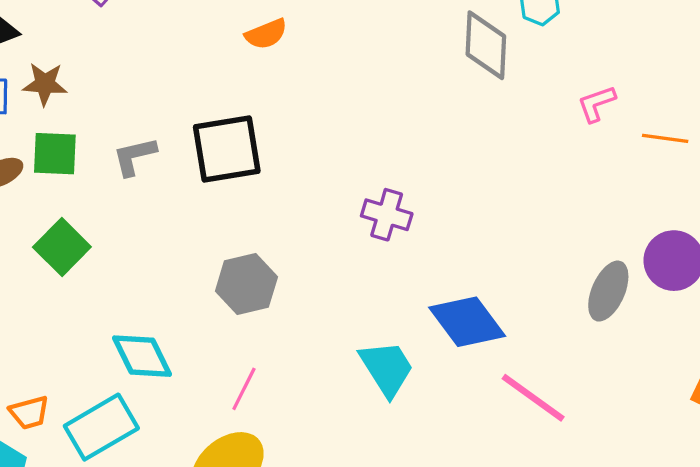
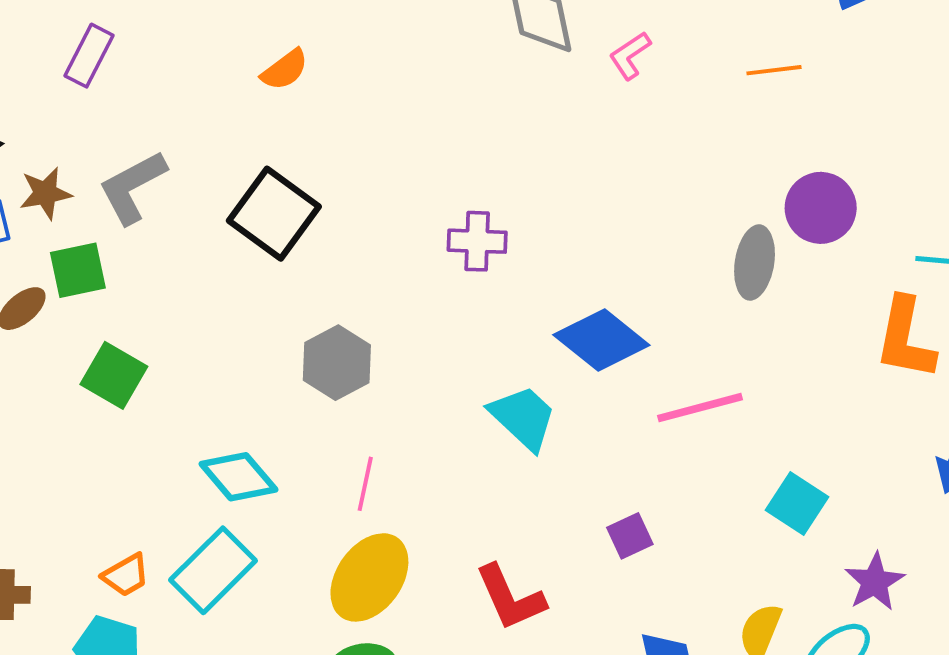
pink L-shape: (597, 104) -> (630, 56), moved
black square: (227, 149) -> (274, 214), turned -30
gray L-shape: (134, 156) -> (133, 187), moved, size x1.4
pink line: (533, 398) -> (700, 408), turned -36

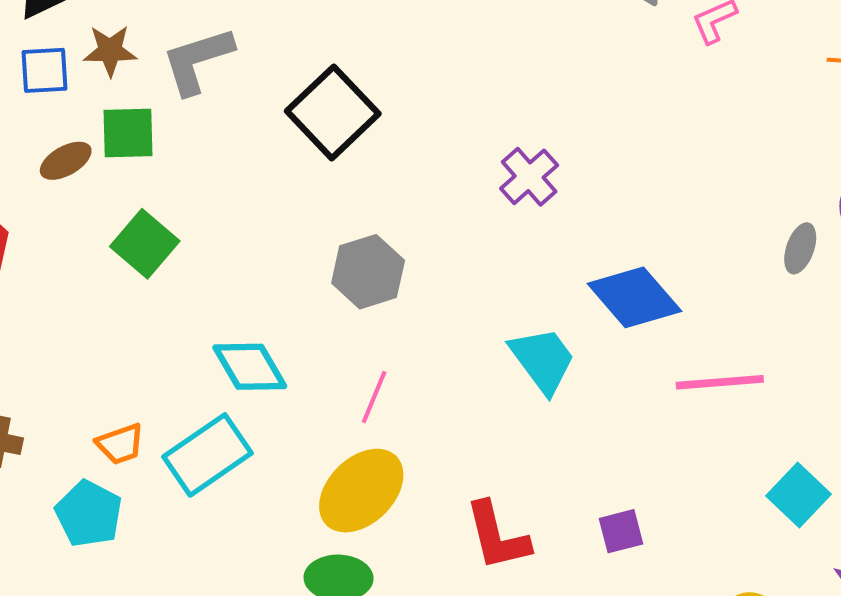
purple cross: (477, 241) -> (529, 177), turned 36
gray ellipse: (755, 262) -> (800, 248), size x0.7
purple square: (630, 536) -> (621, 531), moved

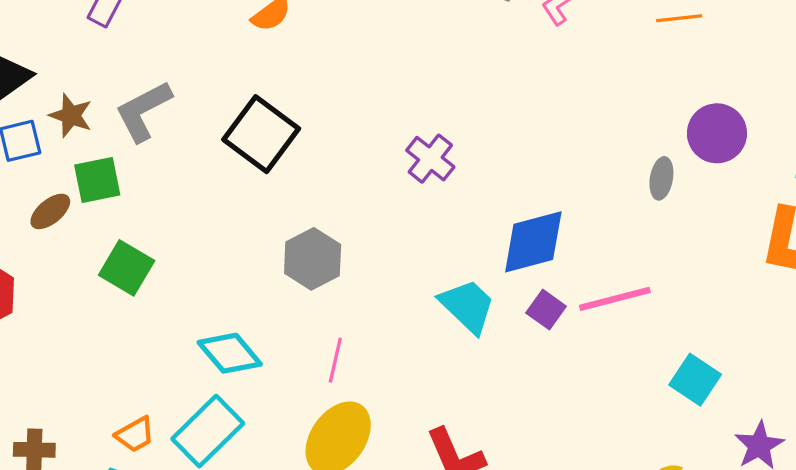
brown star: (110, 51) -> (71, 115), turned 30
blue diamond: (634, 297) -> (533, 242), turned -54
purple square: (621, 531) -> (546, 310), moved, turned -30

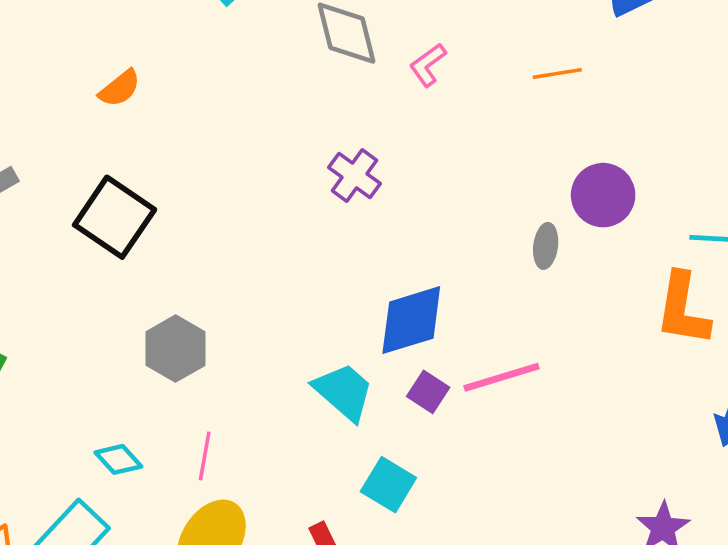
purple cross: (430, 159) -> (354, 175), moved
cyan diamond: (230, 353) -> (118, 459), moved, size x0.7
cyan square: (695, 380) -> (388, 485), moved

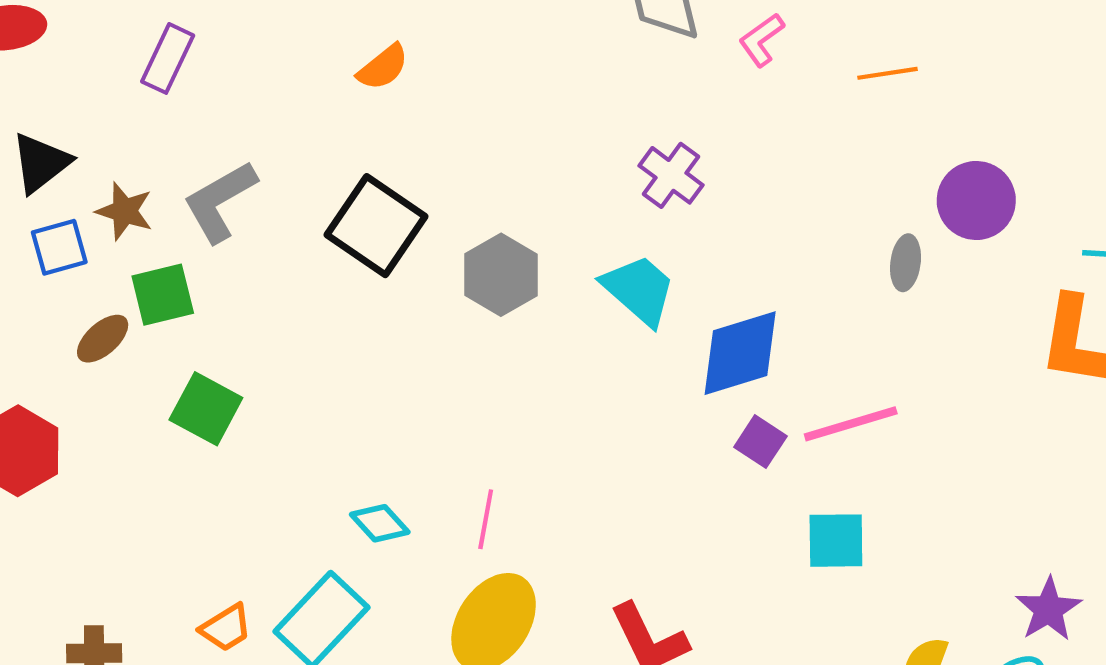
orange line: (557, 73) -> (888, 73), moved
gray hexagon: (175, 349) -> (501, 275), moved
cyan trapezoid: (344, 392) -> (639, 290), moved
cyan square: (388, 485) -> (836, 541), moved, turned -32

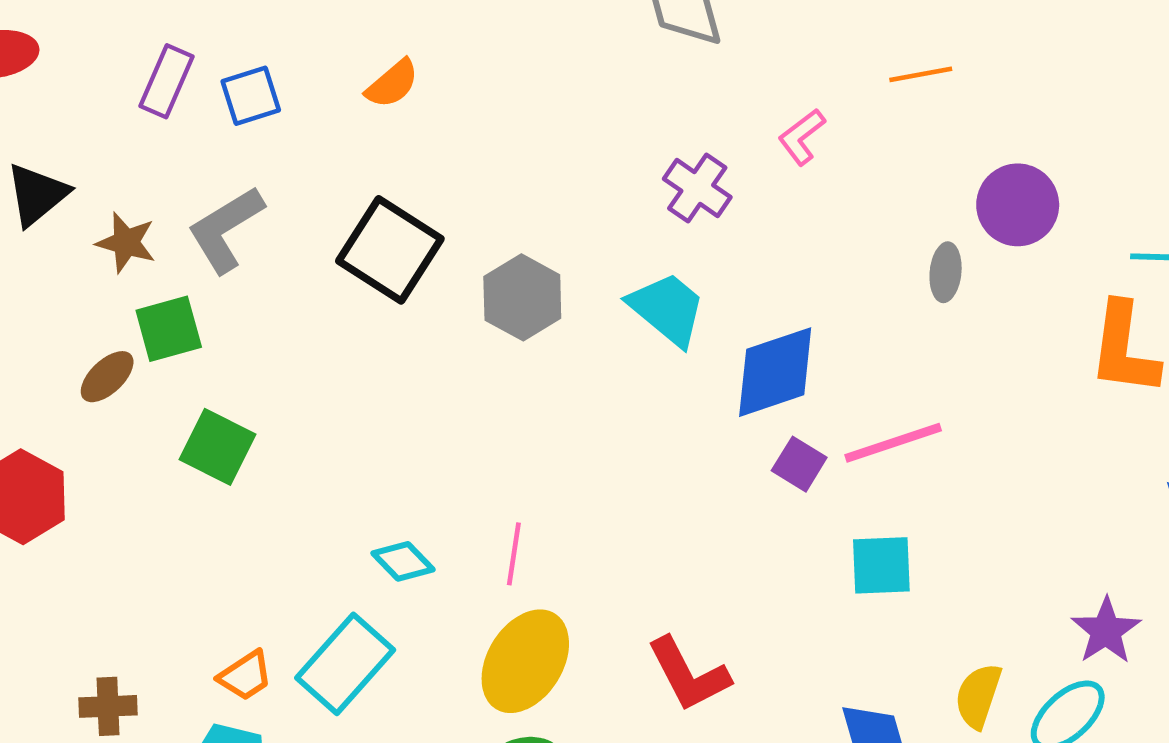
pink L-shape: (762, 40) -> (802, 137), moved
blue square: (59, 247) -> (251, 96), moved

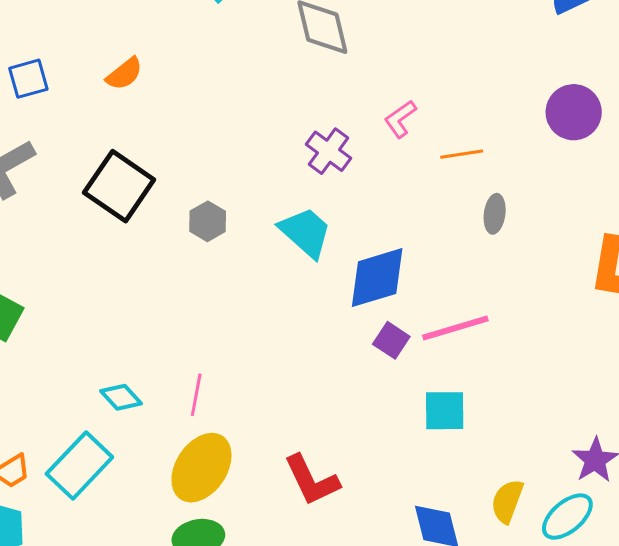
orange line: (921, 74) -> (462, 154), moved
purple circle: (1018, 205) -> (574, 112), moved
gray hexagon: (522, 297) -> (208, 221), size x0.7

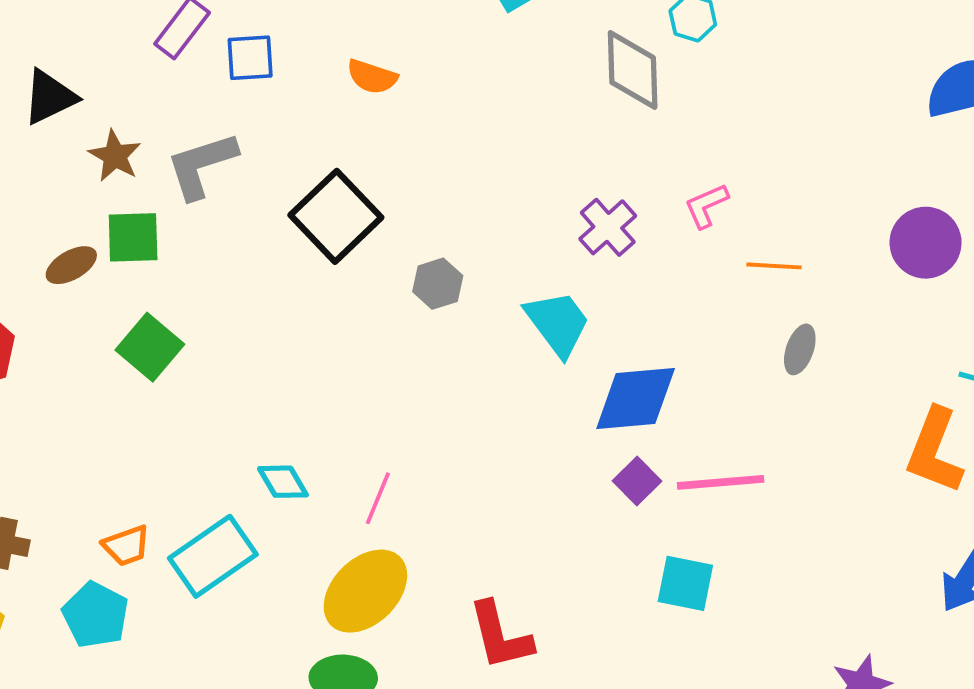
orange semicircle: (124, 74) -> (372, 77), turned 45

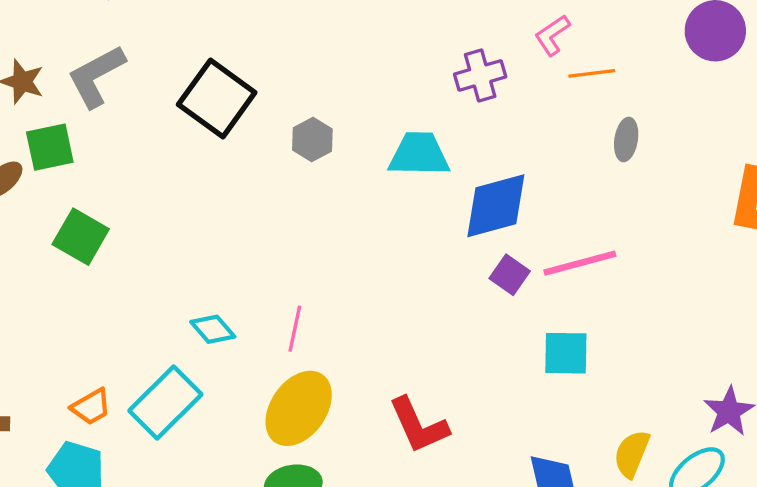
pink L-shape: (706, 206) -> (552, 35), moved
purple cross: (608, 227) -> (480, 75), moved, turned 36
cyan trapezoid: (558, 323) -> (419, 154), turned -42

